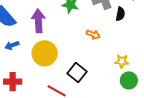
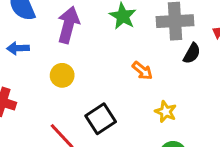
yellow circle: (45, 53) -> (62, 75), size x0.6
yellow star: (122, 61) -> (166, 112), moved

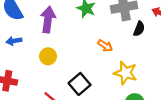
yellow star: (166, 112) -> (126, 73), size x1.5

